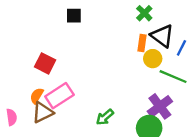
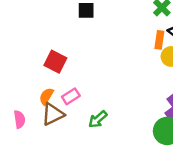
pink rectangle: (59, 96) -> (71, 96), size x0.6
green arrow: (105, 117) -> (98, 119), moved

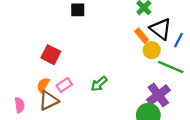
orange rectangle: (159, 40) -> (142, 36), turned -48
green arrow: (98, 119) -> (99, 84), moved

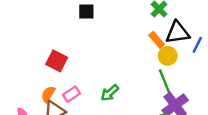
black triangle: (161, 29) -> (178, 32), turned -45
green line: (171, 67) -> (165, 83), moved, turned 45

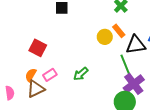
black triangle: (178, 32) -> (136, 45), moved
yellow circle: (168, 56) -> (105, 37), moved

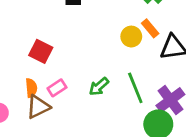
green line: (126, 66) -> (135, 88), moved
orange semicircle: (31, 75) -> (31, 88), turned 144

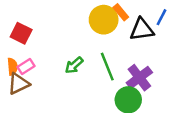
yellow circle: (131, 37) -> (104, 20), size x1.5
pink rectangle: (57, 88) -> (26, 67), moved

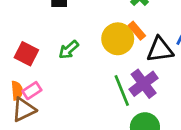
green arrow: (74, 65) -> (69, 50), moved
purple cross: (139, 78) -> (144, 84), moved

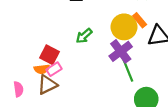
red square: (26, 54) -> (50, 55), moved
purple cross: (144, 84) -> (121, 51), moved
orange semicircle: (17, 91) -> (42, 69), turned 88

